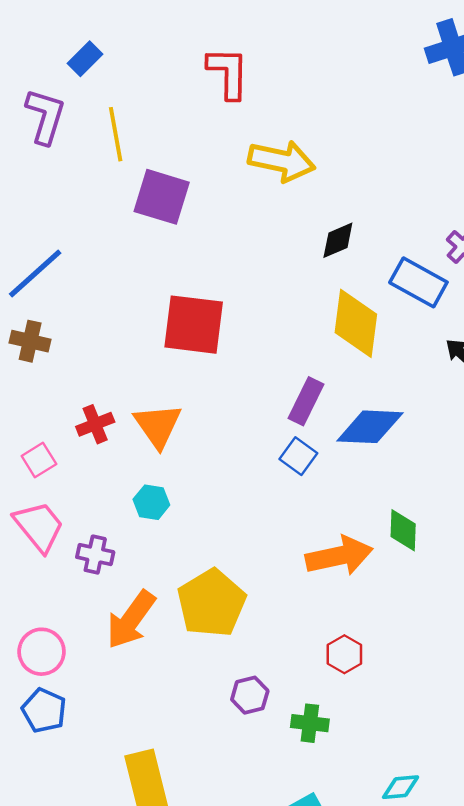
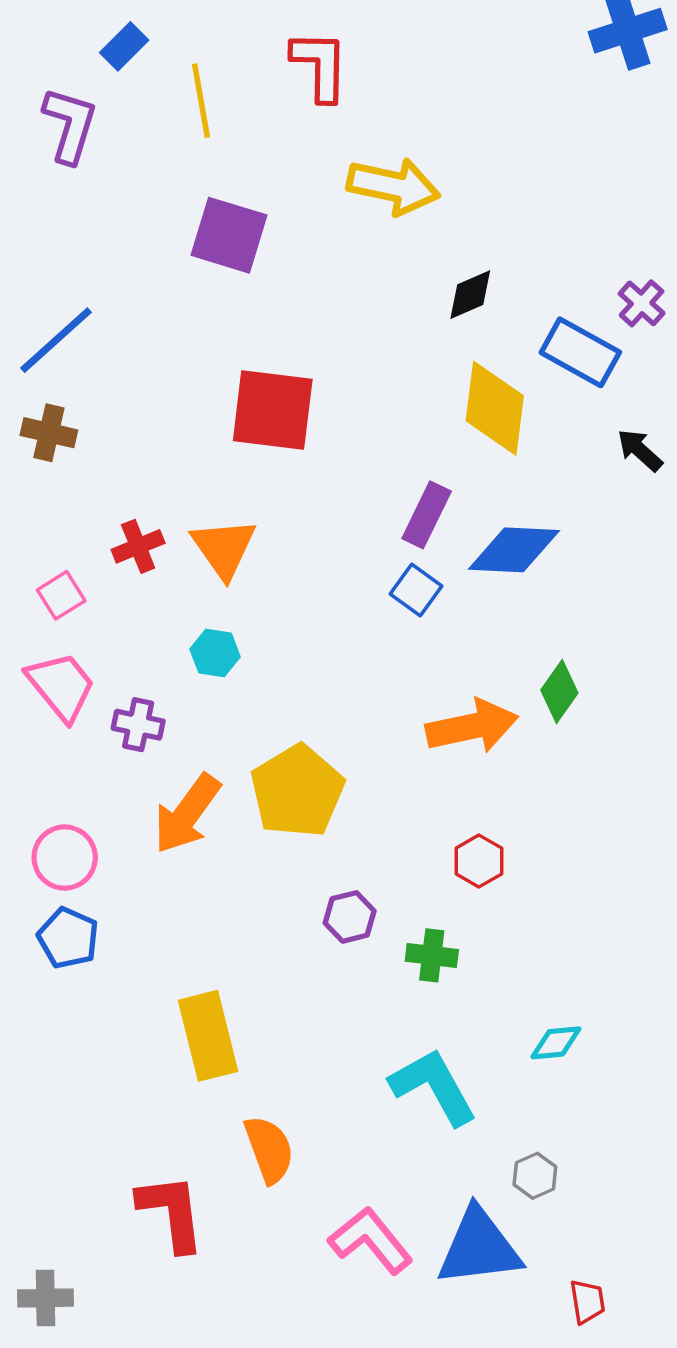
yellow line: (116, 134) -> (201, 101), moved
green diamond: (403, 530) -> (559, 691), turned 33

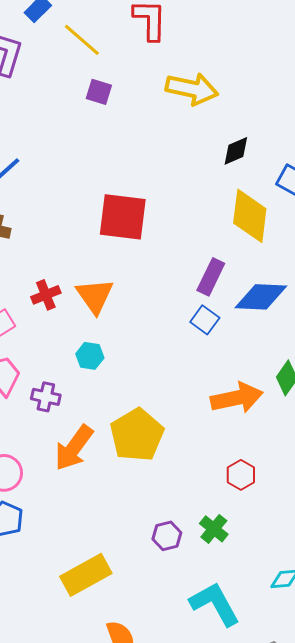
yellow line: (201, 101) -> (82, 40), turned -39
purple square: (229, 235) -> (99, 92), moved, size x0.6
purple hexagon: (350, 917) -> (167, 536), moved
green cross: (432, 955) -> (214, 529), turned 32
yellow rectangle: (208, 1036) -> (86, 575), turned 75

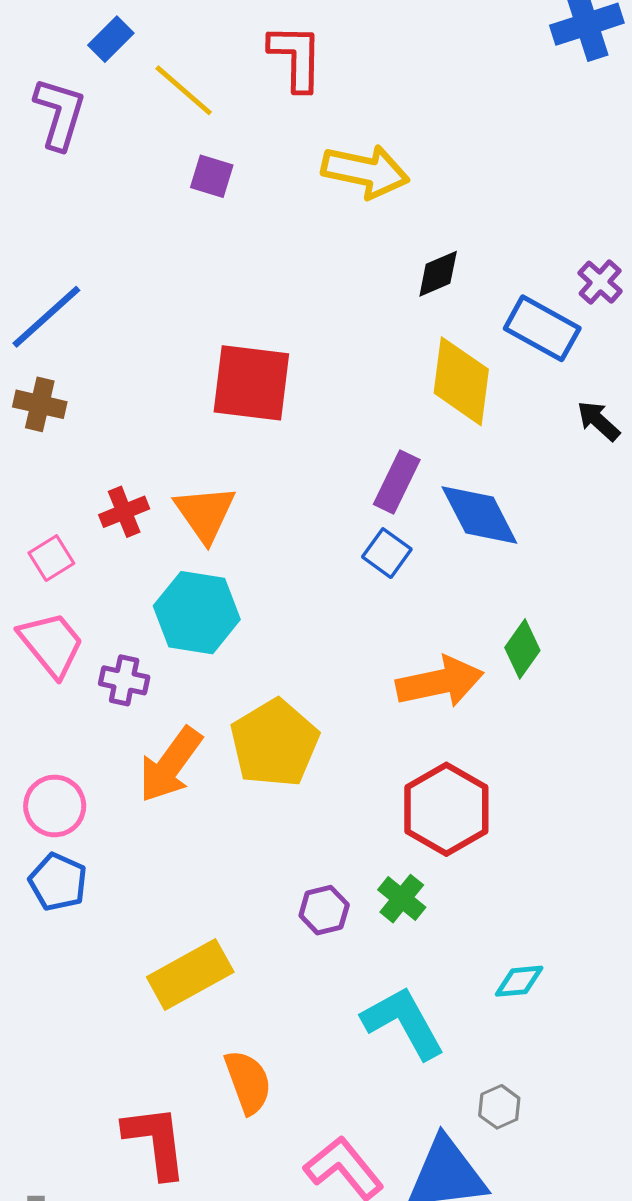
blue diamond: (261, 297) -> (479, 515), turned 60
cyan hexagon: (90, 356) -> (197, 613), size x1.8
red hexagon: (241, 475) -> (446, 809), size x1.8

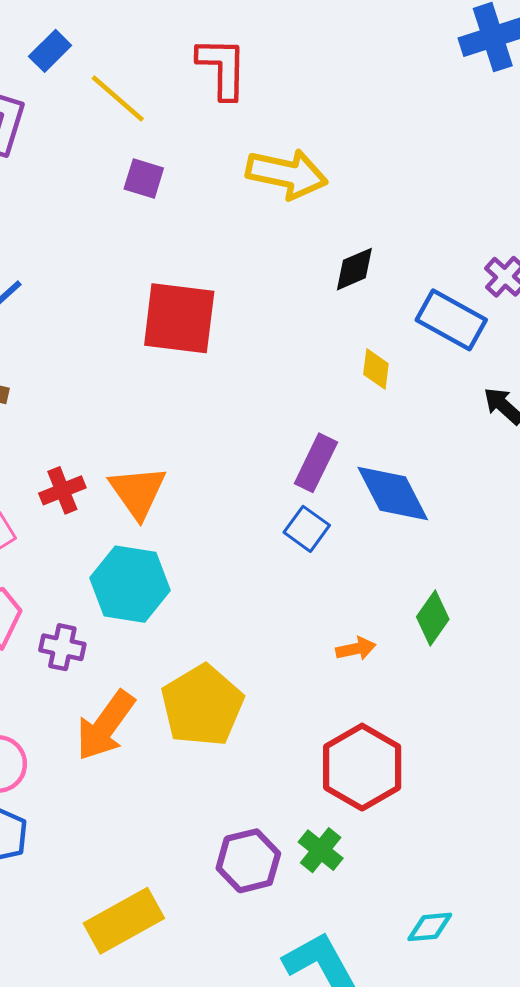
yellow diamond: (461, 381) -> (376, 369), size x0.5
red square: (251, 383) -> (179, 318), moved
orange arrow: (440, 682) -> (356, 649), size x0.5
purple hexagon: (324, 910) -> (248, 861), size x1.4

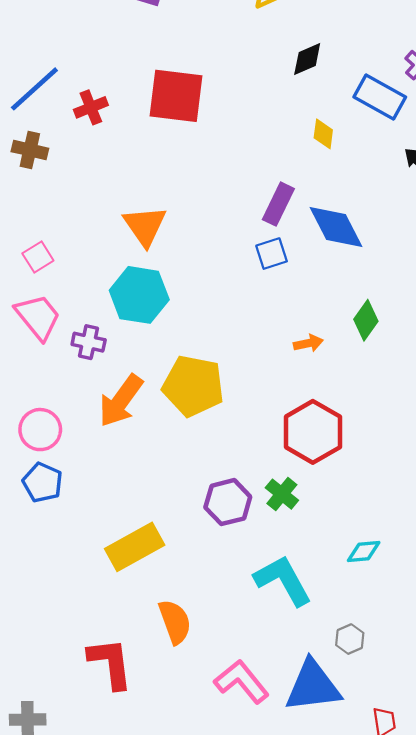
red cross: (62, 490) -> (91, 107), moved
blue square: (307, 529) -> (272, 254), turned 36
yellow pentagon: (202, 706) -> (193, 386), turned -30

